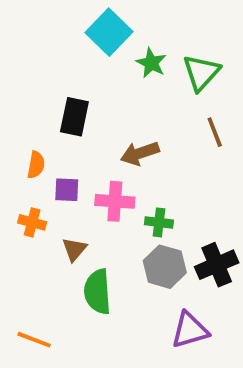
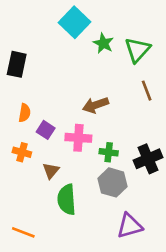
black rectangle: (74, 117) -> (17, 64), moved
purple square: (67, 190) -> (46, 130), turned 30
black cross: (217, 265) -> (148, 159), moved

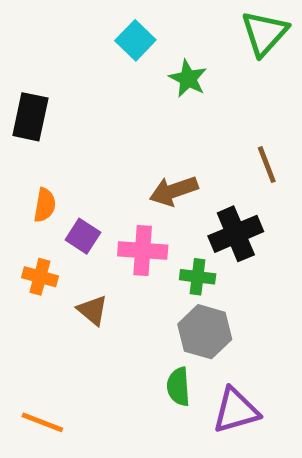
cyan square: (74, 22) -> (135, 40), size x0.7
green triangle: (137, 50) -> (264, 33), moved
black cross: (148, 159) -> (236, 234), moved
brown triangle: (51, 171) -> (92, 310), turned -30
green semicircle: (67, 200) -> (178, 387), moved, size x0.7

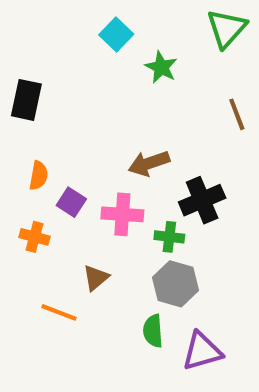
brown line: (267, 165) -> (237, 114), moved
brown triangle: (92, 310) -> (96, 278), moved, turned 40
orange line: (42, 422) -> (59, 312), moved

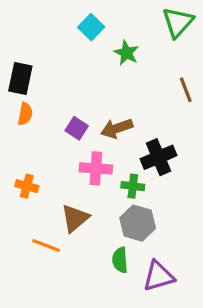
orange semicircle: (39, 176) -> (25, 114), moved
purple square: (71, 202) -> (77, 128), moved
brown triangle: (96, 278) -> (75, 218), size x1.4

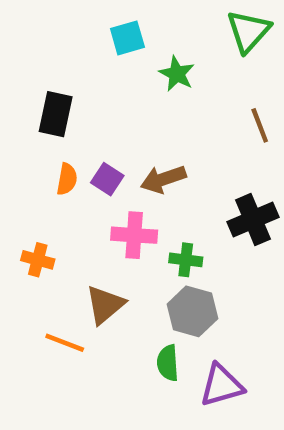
cyan square: (91, 27) -> (127, 38), turned 30
black rectangle: (20, 79) -> (56, 114), moved
orange semicircle: (25, 114) -> (67, 179), moved
black cross: (159, 157) -> (253, 219), moved

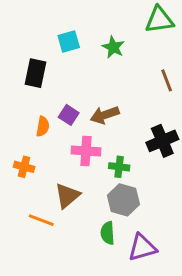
green triangle: (248, 31) -> (159, 20), turned 40
cyan square: (127, 38) -> (69, 41), moved
orange semicircle: (67, 179) -> (43, 126), moved

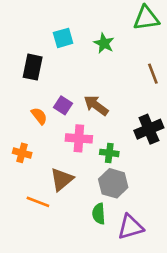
brown arrow: (105, 115) -> (96, 105), turned 55
orange semicircle: (43, 126) -> (39, 116), turned -48

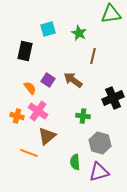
brown line: (153, 74) -> (93, 56), moved, turned 35
pink cross: (79, 138) -> (38, 111), moved, turned 30
gray hexagon: (113, 183) -> (100, 143), moved

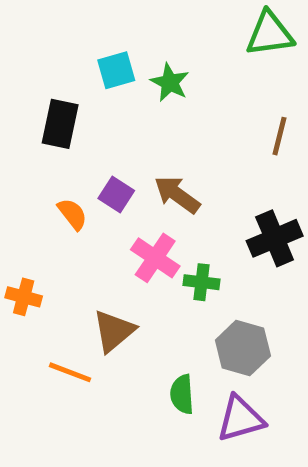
green star: (79, 33) -> (170, 82), moved
brown line: (93, 56) -> (279, 136), moved
pink cross: (38, 111) -> (155, 258), moved
orange cross: (17, 116) -> (24, 297), moved

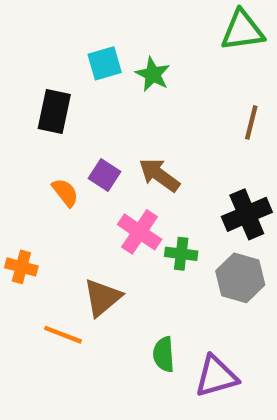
gray hexagon: (243, 348) -> (240, 278), moved

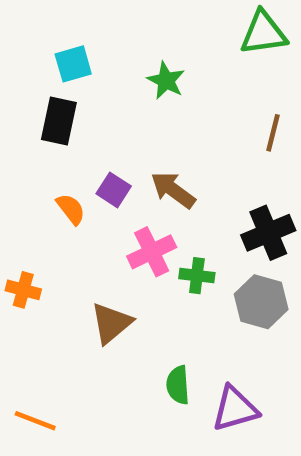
cyan square: (105, 63) -> (73, 64), moved
pink cross: (140, 232) -> (152, 252), turned 30
orange line: (63, 335) -> (35, 421), moved

